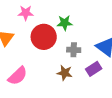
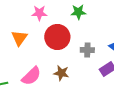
green star: (65, 23) -> (78, 12), moved
brown star: (65, 73) -> (61, 73), moved

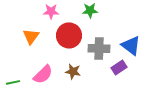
gray cross: (87, 50) -> (99, 48), size x1.5

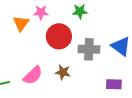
orange triangle: (31, 36) -> (21, 23), moved
purple rectangle: (119, 67) -> (114, 84), moved, turned 35

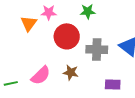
purple rectangle: (114, 84) -> (113, 84), moved

